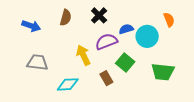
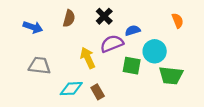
cyan circle: (147, 36) -> (155, 51), moved
green square: (125, 62) -> (132, 66), turned -30
brown rectangle: (106, 78) -> (98, 92), moved

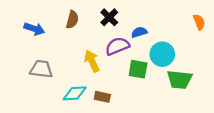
orange semicircle: (178, 21) -> (199, 22), moved
brown rectangle: (98, 92) -> (102, 97), turned -48

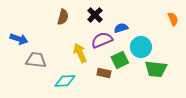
blue arrow: (34, 29) -> (19, 39), moved
green square: (138, 69) -> (120, 60), turned -36
brown rectangle: (102, 97) -> (104, 73), moved

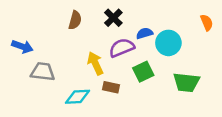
cyan circle: (141, 47) -> (168, 43), moved
brown rectangle: (104, 73) -> (111, 87), moved

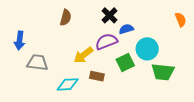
black cross: (113, 18) -> (110, 15), moved
cyan circle: (168, 43) -> (147, 49), moved
blue arrow: (22, 47) -> (20, 41), turned 78
yellow arrow: (95, 63) -> (83, 55), turned -102

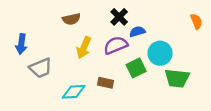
brown semicircle: (66, 18) -> (71, 19), turned 63
yellow arrow: (83, 55) -> (84, 48), moved, turned -30
gray trapezoid: (37, 62) -> (41, 68), turned 150

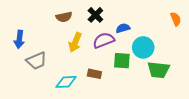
black cross: (119, 17) -> (95, 15), moved
green square: (136, 68) -> (122, 61), turned 30

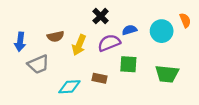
brown semicircle: (64, 17) -> (56, 36), moved
cyan circle: (143, 47) -> (162, 31), moved

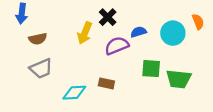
brown semicircle: (56, 36) -> (38, 39), moved
blue arrow: (20, 42) -> (22, 14), moved
yellow arrow: (79, 45) -> (85, 33), moved
green square: (128, 64) -> (151, 69), moved

